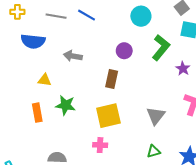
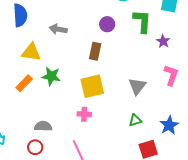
blue semicircle: (33, 41) -> (20, 15), turned -100
green L-shape: (161, 48) -> (142, 21), turned -35
yellow triangle: (45, 80) -> (31, 52), size x1.5
orange rectangle: (37, 113) -> (24, 83), turned 54

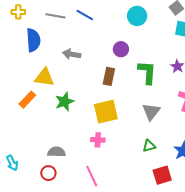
green L-shape: (142, 21) -> (147, 72), moved
green star: (51, 76) -> (65, 102), turned -30
orange rectangle: (24, 83) -> (27, 100), moved

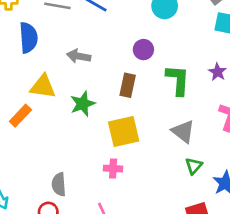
green star: (65, 102) -> (83, 104), moved
gray triangle: (151, 112) -> (183, 132), turned -30
green triangle: (149, 146) -> (194, 166), moved, turned -32
gray semicircle: (56, 152) -> (59, 184), turned -96

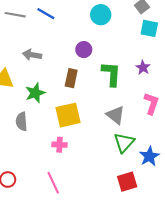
green triangle: (194, 166) -> (124, 143), size x1.5
gray semicircle: (59, 184) -> (21, 121), moved

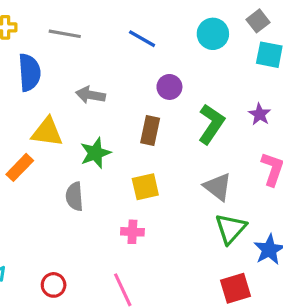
blue line: (46, 14) -> (142, 39), moved
cyan circle: (101, 15) -> (213, 34), moved
green L-shape: (111, 74) -> (211, 124), turned 30
yellow square: (68, 115) -> (145, 187), size x0.7

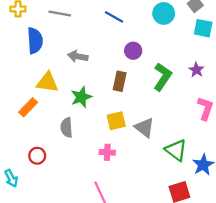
gray triangle: (218, 187) -> (144, 128), moved
green triangle: (231, 229) -> (176, 150), turned -35
red circle: (54, 285) -> (37, 156), moved

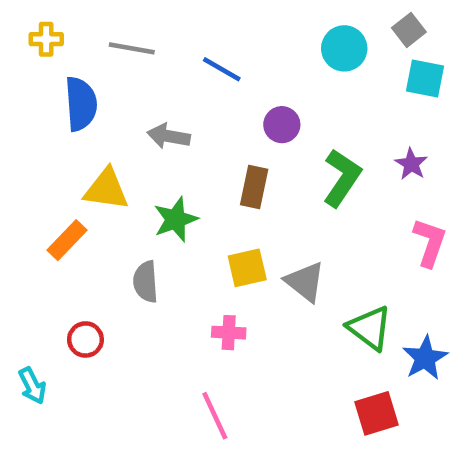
blue line: (114, 17) -> (222, 69), moved

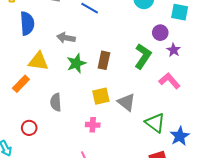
purple circle: (282, 125) -> (160, 33), moved
green star: (176, 219) -> (76, 63), moved
pink L-shape: (430, 242) -> (169, 81), moved, turned -60

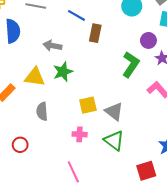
brown rectangle: (104, 60) -> (95, 33), moved
yellow triangle: (38, 61) -> (35, 77), moved
green triangle: (155, 123) -> (114, 141), moved
red circle: (29, 128) -> (20, 145), moved

